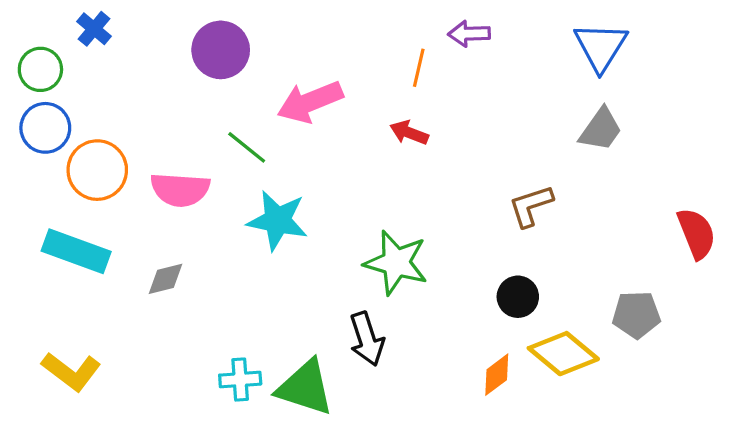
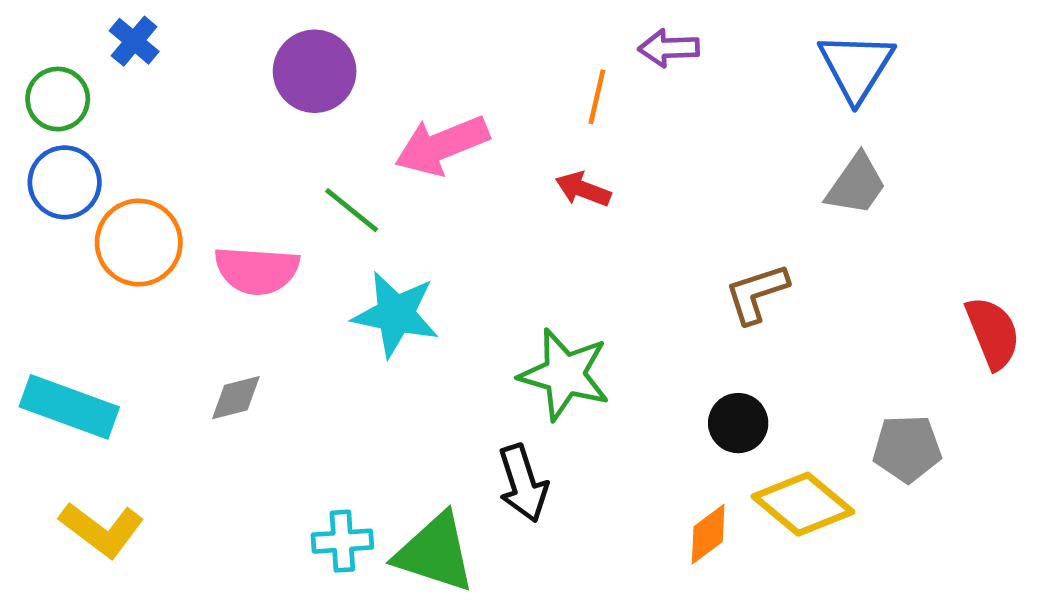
cyan rectangle: (76, 251) -> (69, 407), moved

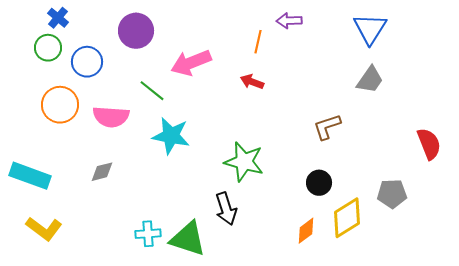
green circle: (58, 99) -> (48, 48), moved
blue circle: (65, 182) -> (87, 62), moved
yellow diamond: (803, 504) -> (347, 218), turned -72

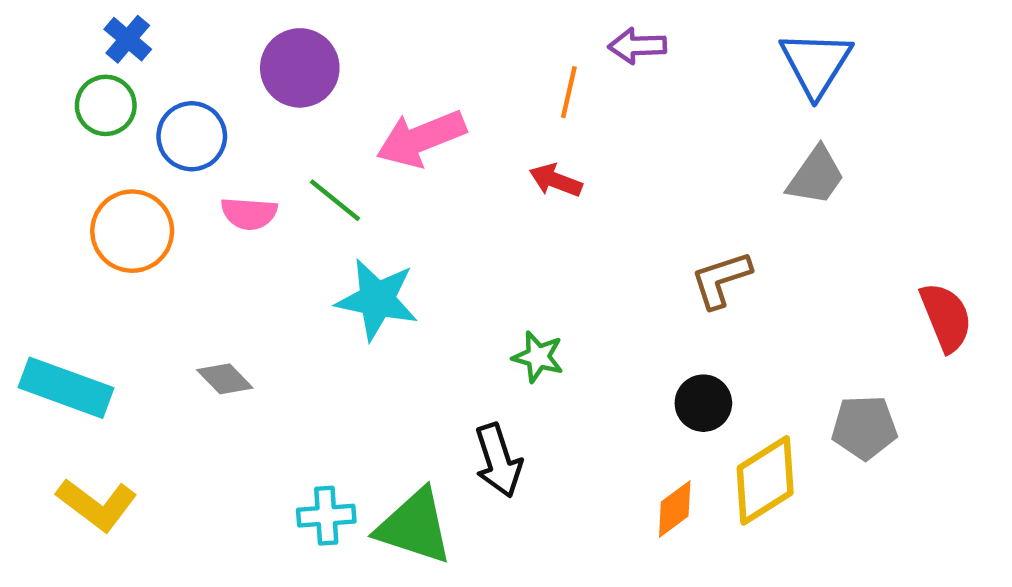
pink semicircle: (111, 117) -> (249, 213), moved, size x0.7
green star: (244, 162) -> (538, 357), size x0.6
gray diamond: (102, 172) -> (225, 379), turned 60

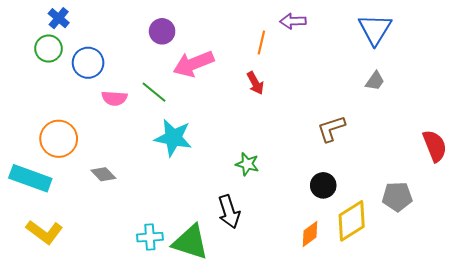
purple circle: (300, 68) -> (162, 31), moved, size x0.7
gray trapezoid: (816, 176) -> (375, 81), size x0.7
red arrow: (556, 180) -> (255, 83), turned -140
orange circle: (132, 231) -> (59, 139), moved

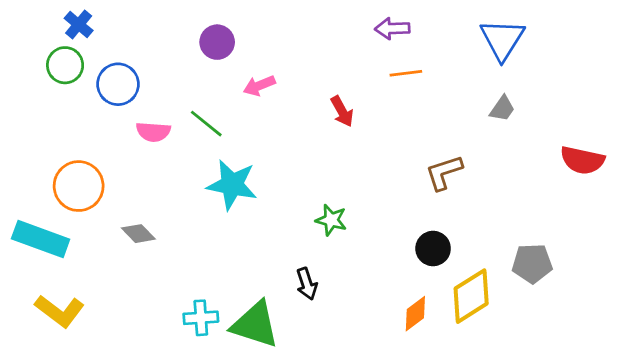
orange line: (261, 42) -> (406, 73), moved, turned 70
pink arrow: (193, 64) -> (259, 86), size x0.6
red semicircle: (435, 146) -> (582, 160), moved, turned 124
black arrow: (229, 212) -> (307, 284), size x0.7

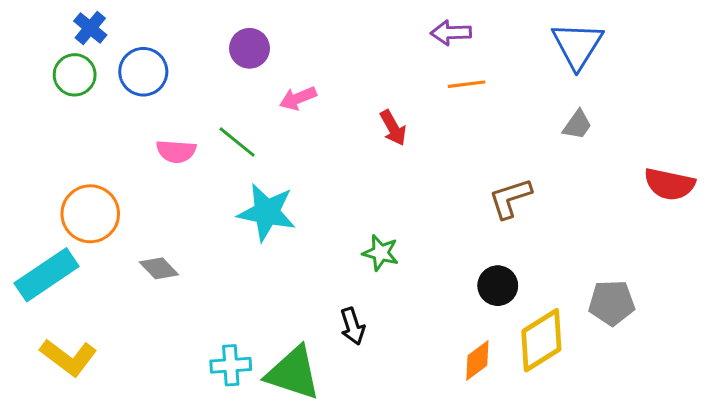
blue circle: (118, 84) -> (143, 72), moved
cyan rectangle: (41, 239) -> (47, 275), turned -54

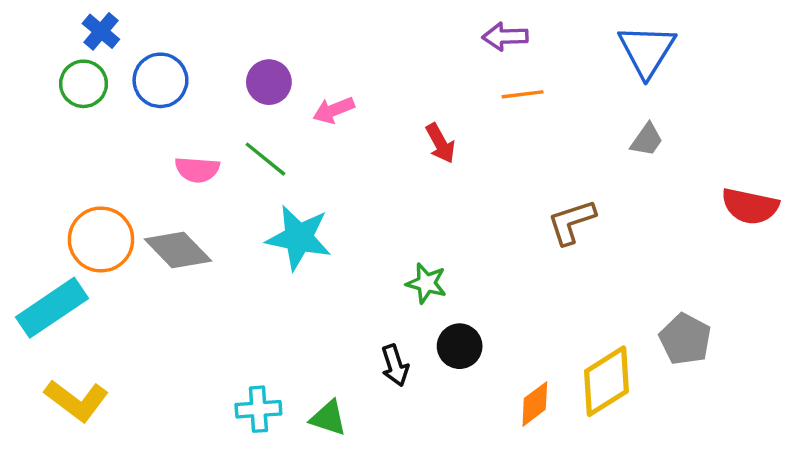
purple circle: (249, 48) -> (269, 82), moved
gray diamond: (159, 268) -> (178, 250), moved, size x1.5
black circle: (498, 286) -> (460, 346), moved
gray pentagon: (612, 303) -> (685, 339), turned 30
green triangle: (293, 373) -> (328, 418), size x0.6

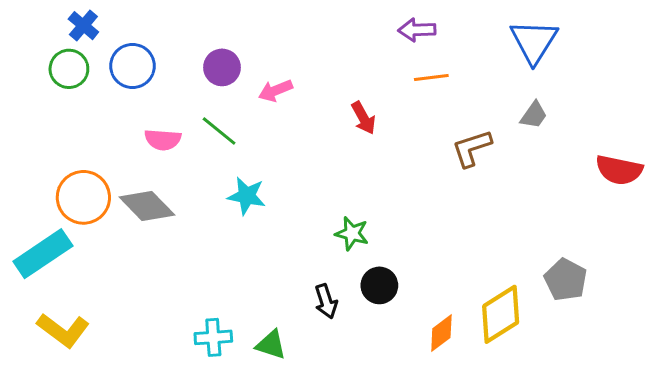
brown L-shape: (572, 222) -> (472, 148), moved
cyan star: (299, 238) -> (247, 196), size x0.7

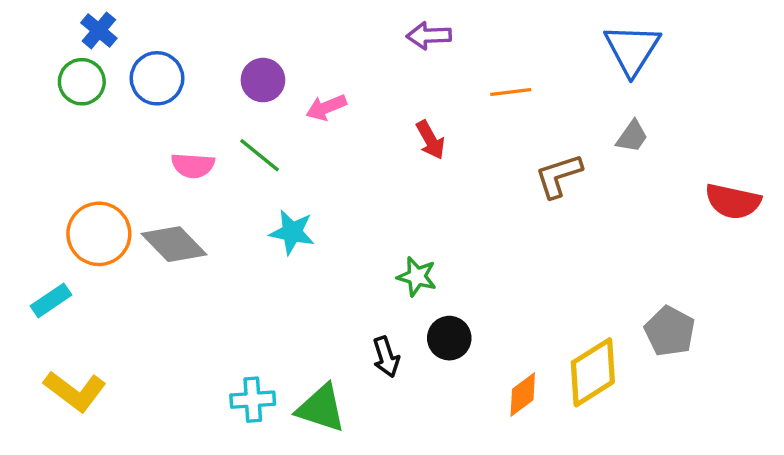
purple arrow: (417, 30) -> (429, 36), moved
cyan rectangle: (43, 254) -> (51, 300), size x0.6
green triangle: (271, 345) -> (321, 408), size x1.4

